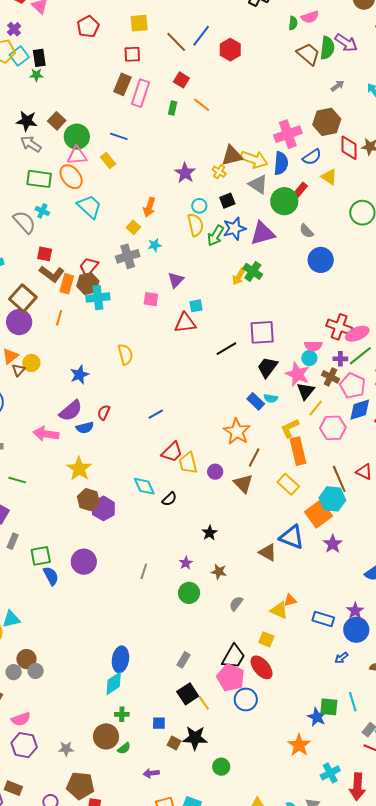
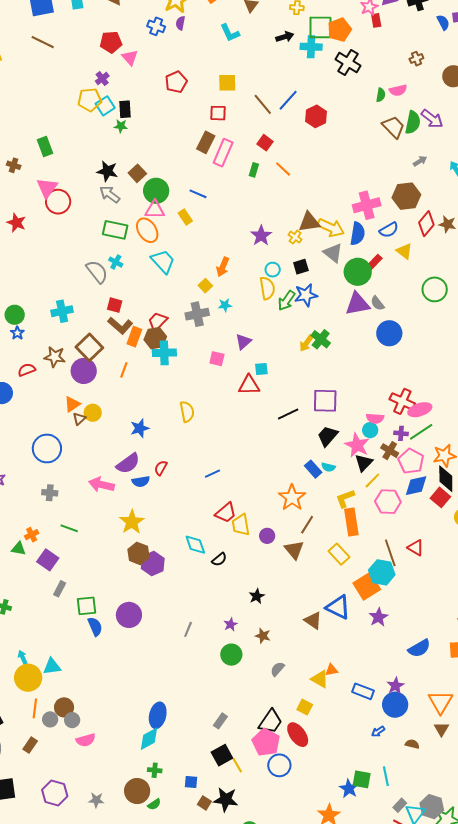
red diamond: (349, 148) -> (426, 224), turned 35
purple triangle: (262, 233) -> (357, 304), moved
pink semicircle: (21, 719) -> (86, 740), moved

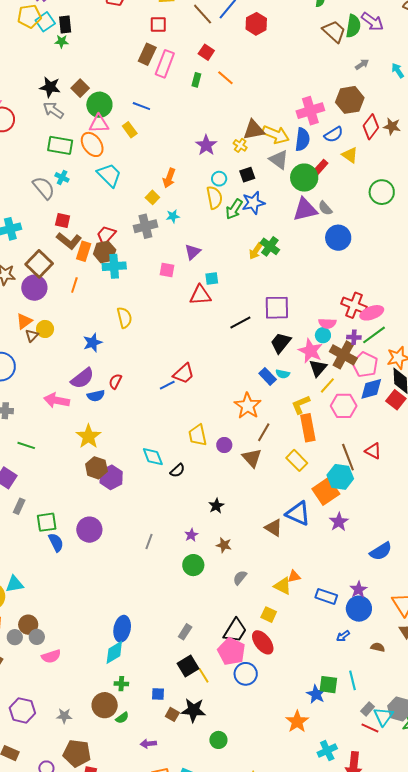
yellow semicircle: (187, 412) -> (124, 318), moved
brown cross: (390, 451) -> (343, 355), size x1.5
red trapezoid: (226, 513) -> (184, 374), moved

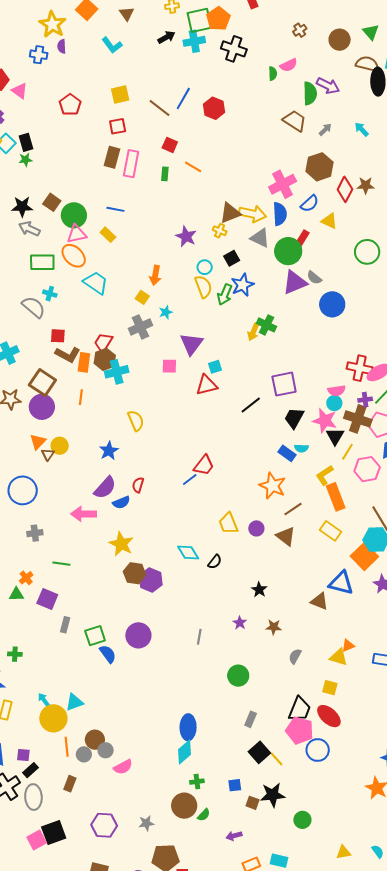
brown trapezoid: (334, 31) -> (295, 121), moved
purple triangle: (193, 252) -> (191, 344), size x1.4
brown line: (264, 432) -> (293, 509), turned 36
green circle: (193, 565) -> (238, 676), moved

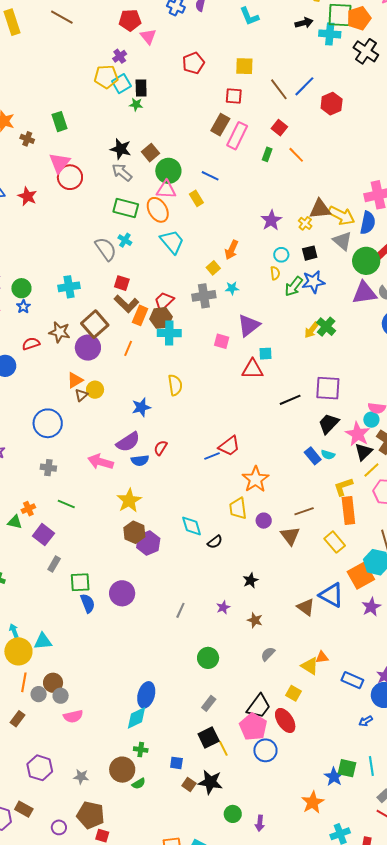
yellow semicircle: (203, 287) -> (275, 273), size x0.6
orange star: (272, 486) -> (256, 479), moved
purple arrow: (234, 836) -> (260, 823), moved, turned -84

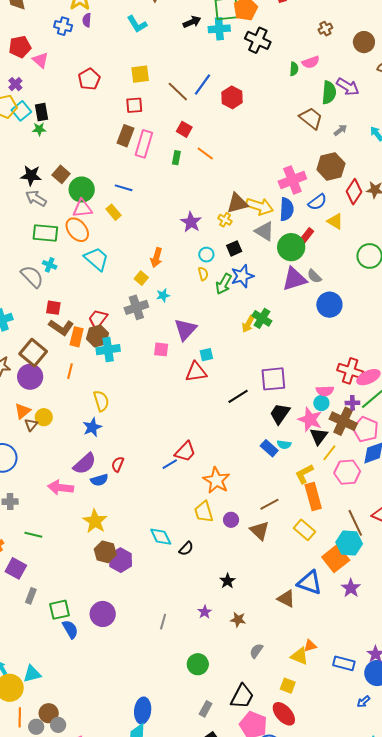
yellow semicircle: (175, 385) -> (101, 401), moved
black trapezoid: (259, 706) -> (242, 696), moved

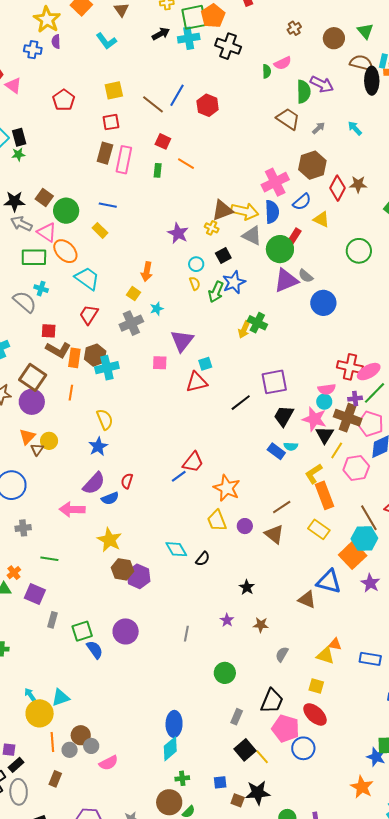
pink triangle: (82, 208) -> (47, 232), moved, turned 45
red trapezoid: (98, 319) -> (89, 315), moved
orange triangle: (310, 646) -> (335, 644), turned 32

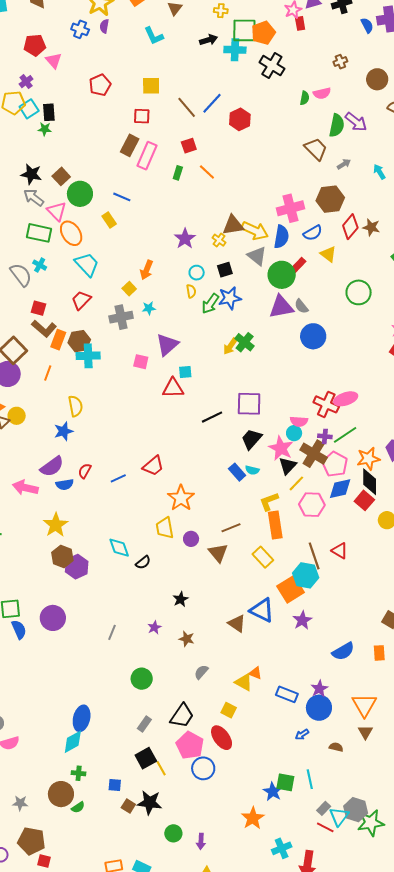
red square: (163, 141) -> (189, 146), turned 35
pink ellipse: (369, 372) -> (346, 399), moved
blue line: (179, 476) -> (118, 478), moved

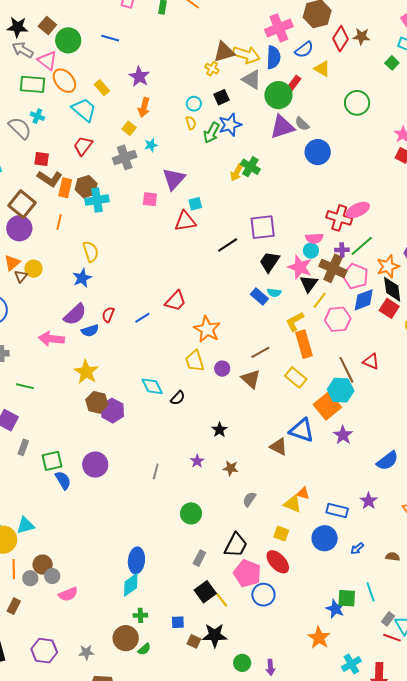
yellow rectangle: (109, 220) -> (102, 88), moved
purple star: (185, 239) -> (139, 77), moved
blue circle: (319, 708) -> (325, 538), moved

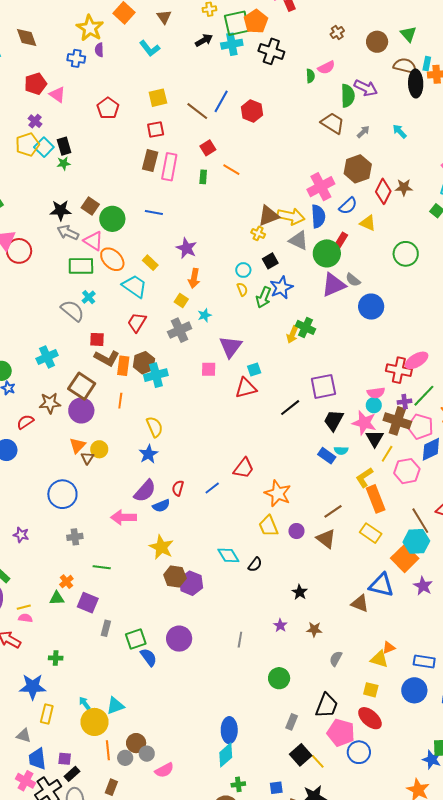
cyan cross: (37, 116) -> (89, 297), turned 32
orange triangle: (303, 493) -> (389, 648), turned -32

